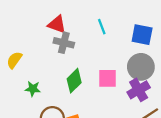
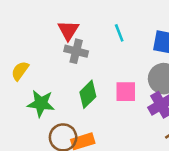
red triangle: (57, 24) -> (68, 30), turned 42
green star: (33, 89) -> (41, 103), size x1.5

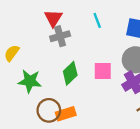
gray cross: (76, 51) -> (60, 36), turned -30

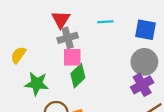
cyan line: (97, 20) -> (105, 22), turned -72
pink square: (103, 71) -> (72, 57), moved

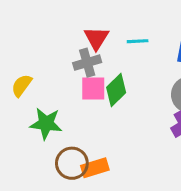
red triangle: (61, 19) -> (96, 38), moved
green diamond: (78, 76) -> (116, 90), moved

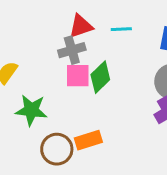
red triangle: (96, 38) -> (81, 26), turned 40
orange rectangle: (95, 168) -> (88, 140), moved

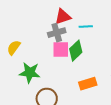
cyan line: (121, 29) -> (86, 27), moved
orange rectangle: (88, 140) -> (88, 84), moved

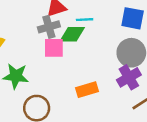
green diamond: (76, 51) -> (72, 34), moved, turned 45

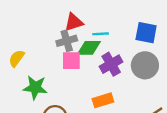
purple cross: (129, 77) -> (111, 64), moved

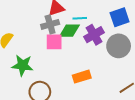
blue square: (146, 33) -> (120, 17), turned -30
purple cross: (111, 64) -> (94, 35), moved

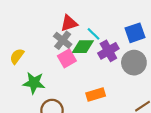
cyan line: (80, 18) -> (94, 34), turned 48
gray cross: (50, 24) -> (63, 40), turned -36
pink square: (54, 42) -> (67, 58), turned -30

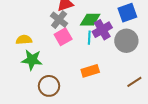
cyan line: (94, 34) -> (89, 38), moved, turned 48
green diamond: (83, 47) -> (90, 20), moved
yellow semicircle: (17, 56) -> (24, 40), moved, turned 49

